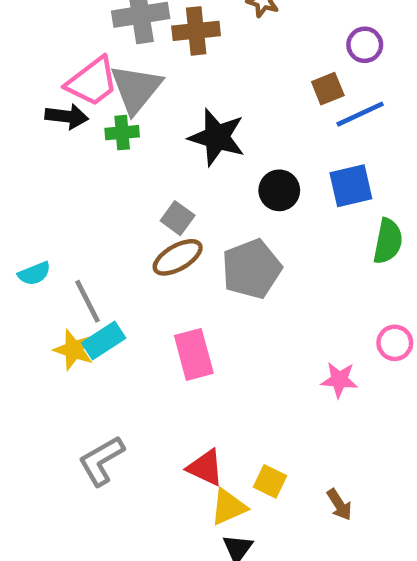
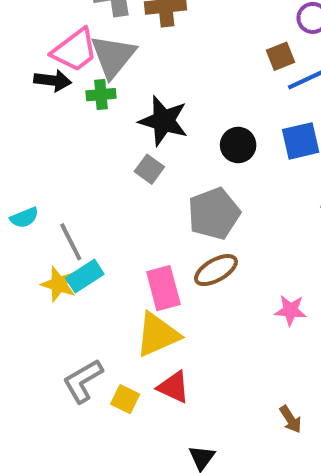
black star: (217, 137) -> (163, 121), moved
brown ellipse: (178, 257) -> (216, 270), moved
yellow square: (270, 481) -> (125, 399), moved
yellow triangle: (228, 507) -> (157, 335), moved, size x1.4

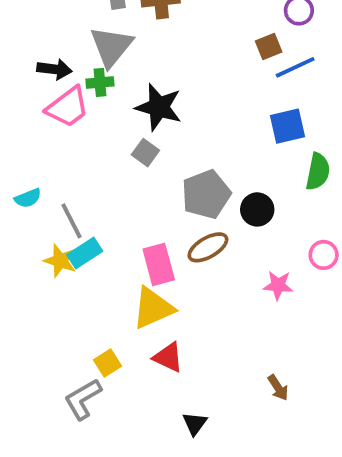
pink trapezoid: (75, 50) -> (68, 107), moved
black circle: (238, 145) -> (257, 209), moved
gray L-shape: (83, 381) -> (83, 399), moved
yellow square: (125, 399) -> (107, 363), moved, turned 32

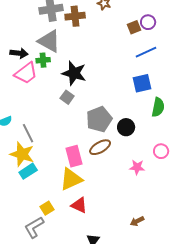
gray triangle: (111, 46) -> (49, 41), turned -40
brown square: (269, 46) -> (134, 27), moved
cyan rectangle: (85, 253) -> (28, 171), moved
yellow star: (60, 261) -> (22, 154), size x1.4
brown arrow: (278, 388) -> (137, 221), turned 96

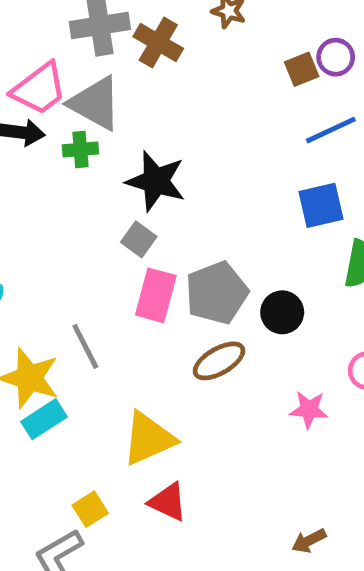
brown cross: (75, 16) -> (158, 43), turned 36
pink trapezoid: (26, 73) -> (39, 89), moved
gray line: (28, 133) -> (85, 346), moved
pink rectangle: (74, 156) -> (156, 295), moved, turned 30

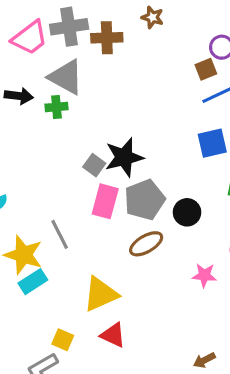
brown cross: (158, 43) -> (107, 38), turned -32
brown square: (302, 69) -> (206, 69), moved
pink trapezoid: (39, 89) -> (30, 38), moved
black star: (156, 181) -> (124, 157), moved, turned -30
yellow square: (90, 509) -> (63, 340), turned -35

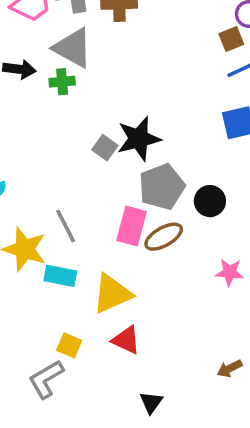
pink rectangle: (105, 201) -> (132, 226), moved
cyan rectangle: (33, 282) -> (60, 276), moved, turned 44

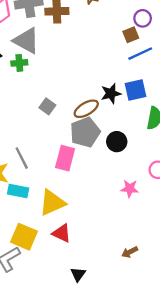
black star: (139, 139) -> (111, 93), moved, size x0.7
brown ellipse: (164, 237) -> (86, 109), moved
yellow square: (69, 345) -> (24, 237), size x1.6

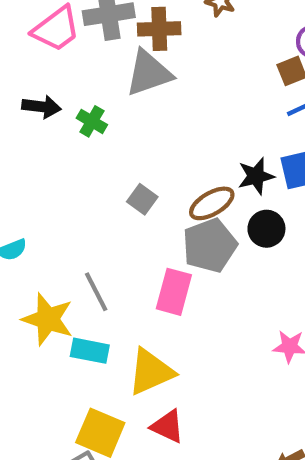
gray triangle: (26, 41) -> (149, 73), moved, turned -48
green cross: (19, 63) -> (92, 121), turned 35
black circle: (117, 142) -> (266, 229), moved

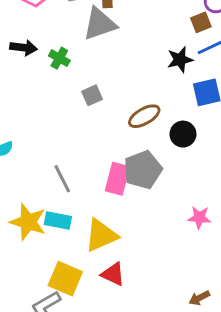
black star: (256, 176) -> (180, 60), moved
gray square: (142, 199) -> (92, 95), moved, turned 30
gray pentagon: (210, 246) -> (143, 170), moved
yellow star: (48, 319) -> (28, 222), moved

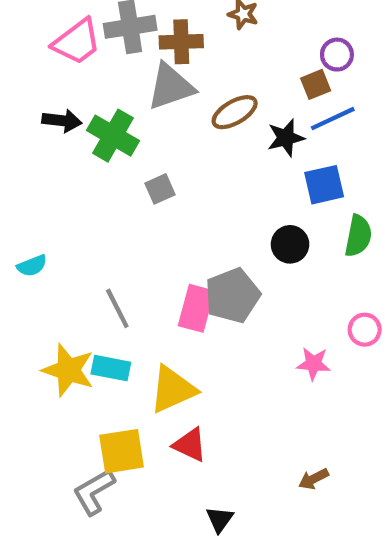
green cross: (59, 58) -> (113, 136), size x1.6
brown ellipse: (144, 116) -> (235, 112), moved
yellow square: (65, 279) -> (122, 451), turned -32

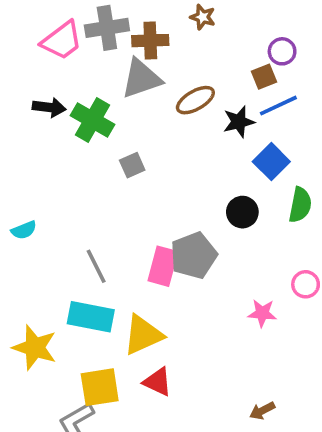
blue square: (324, 185) -> (271, 162), turned -32
cyan rectangle: (111, 368) -> (91, 317), size x1.4
yellow star: (68, 370) -> (35, 347), moved

